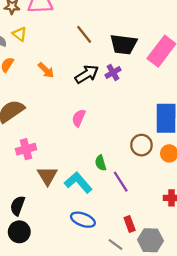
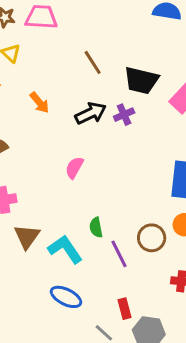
brown circle: (141, 145) -> (152, 238), moved

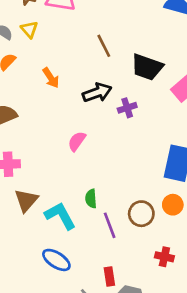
purple cross: (124, 115) -> (127, 108), moved

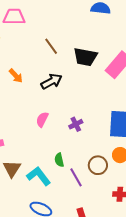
purple cross: (127, 108) -> (76, 124), moved

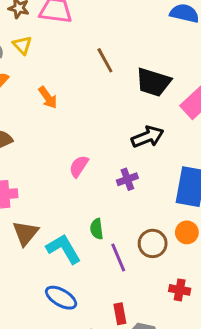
black arrow: (52, 81) -> (148, 137), moved

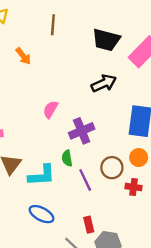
brown line: (105, 60) -> (53, 25), moved, turned 36
purple cross: (127, 179) -> (82, 131), moved, size x1.5
cyan L-shape: (64, 249) -> (42, 175), turned 120
red cross: (180, 290) -> (134, 187), moved

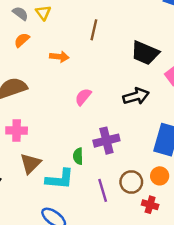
orange arrow: (23, 56) -> (59, 57), turned -54
pink semicircle: (50, 109) -> (83, 97), moved
green semicircle: (67, 158) -> (78, 156), moved

